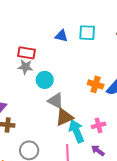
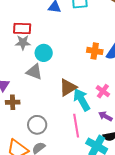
gray triangle: (56, 101) -> (34, 72), moved
pink cross: (99, 125) -> (103, 91), turned -32

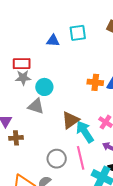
gray circle: (37, 125) -> (57, 159), moved

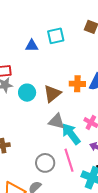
gray triangle: (36, 106) -> (57, 121), moved
brown triangle: (70, 120) -> (52, 94), moved

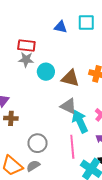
brown triangle: (52, 94) -> (70, 78), turned 42
gray circle: (45, 163) -> (38, 143), moved

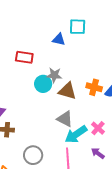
cyan square: (86, 23) -> (78, 27), moved
gray star: (26, 60) -> (54, 75), moved
cyan arrow: (80, 121) -> (76, 134), turned -100

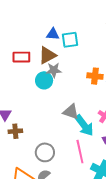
cyan square: (78, 27) -> (70, 40), moved
brown triangle: (67, 91) -> (47, 55), moved, turned -36
cyan arrow: (76, 134) -> (84, 125), turned -85

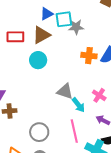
blue triangle: (53, 34) -> (47, 14), turned -32
gray star: (54, 70) -> (76, 27), moved
cyan arrow: (84, 125) -> (78, 105), size x0.7

